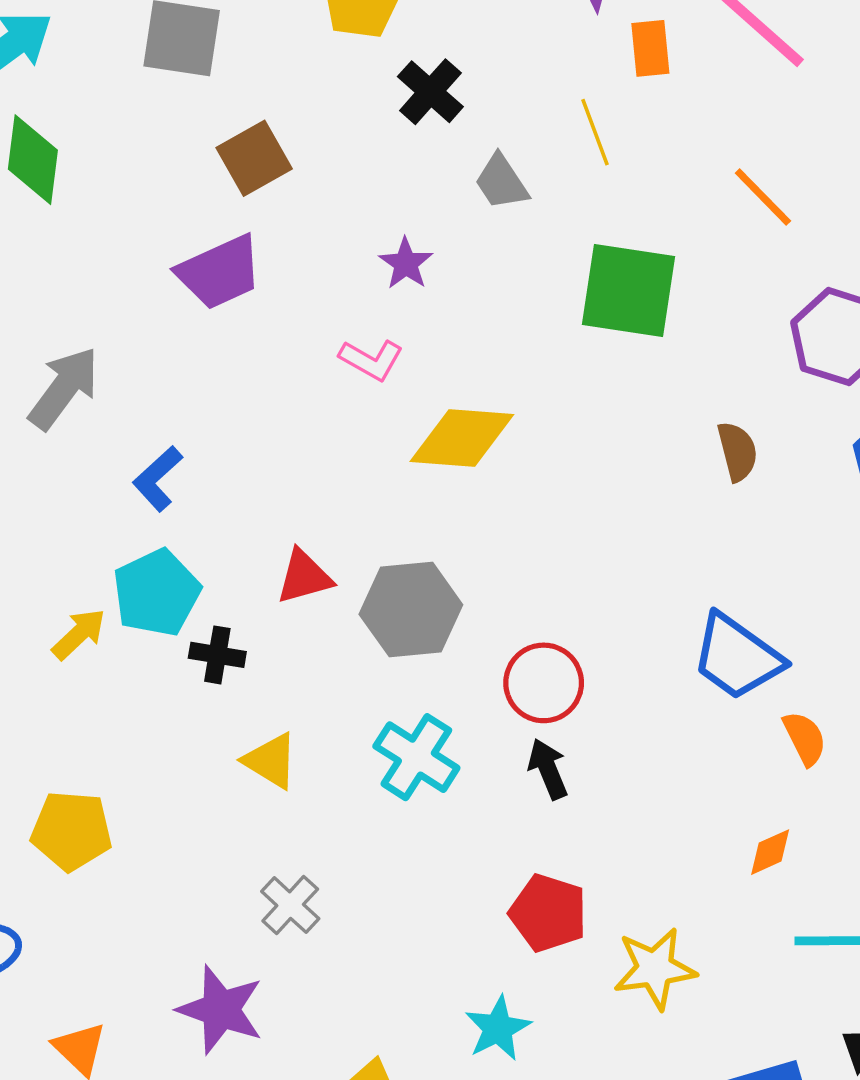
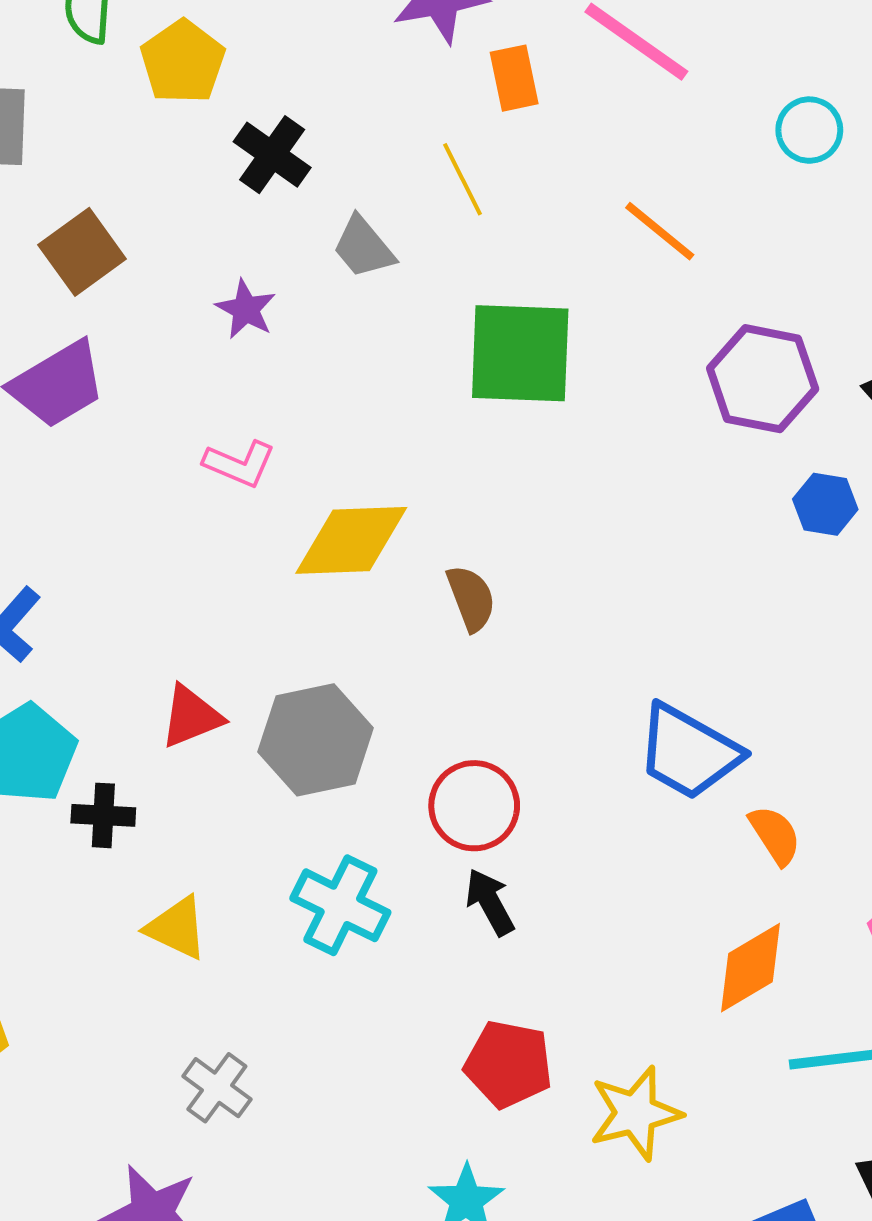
purple star: (406, 264) -> (246, 309), moved
brown semicircle: (737, 451) -> (471, 598), moved
orange diamond: (770, 852) -> (750, 968), size x1.6

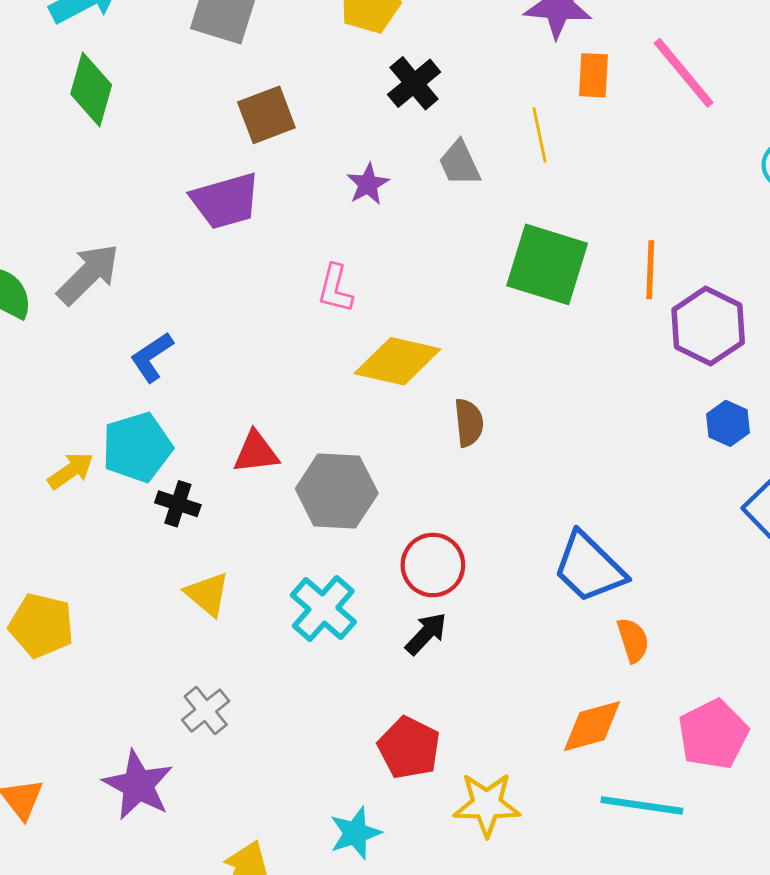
orange line: (660, 231) -> (650, 270), moved, turned 38
pink L-shape: (240, 464) -> (335, 289), turned 66
black arrow: (490, 902) -> (426, 634), turned 57

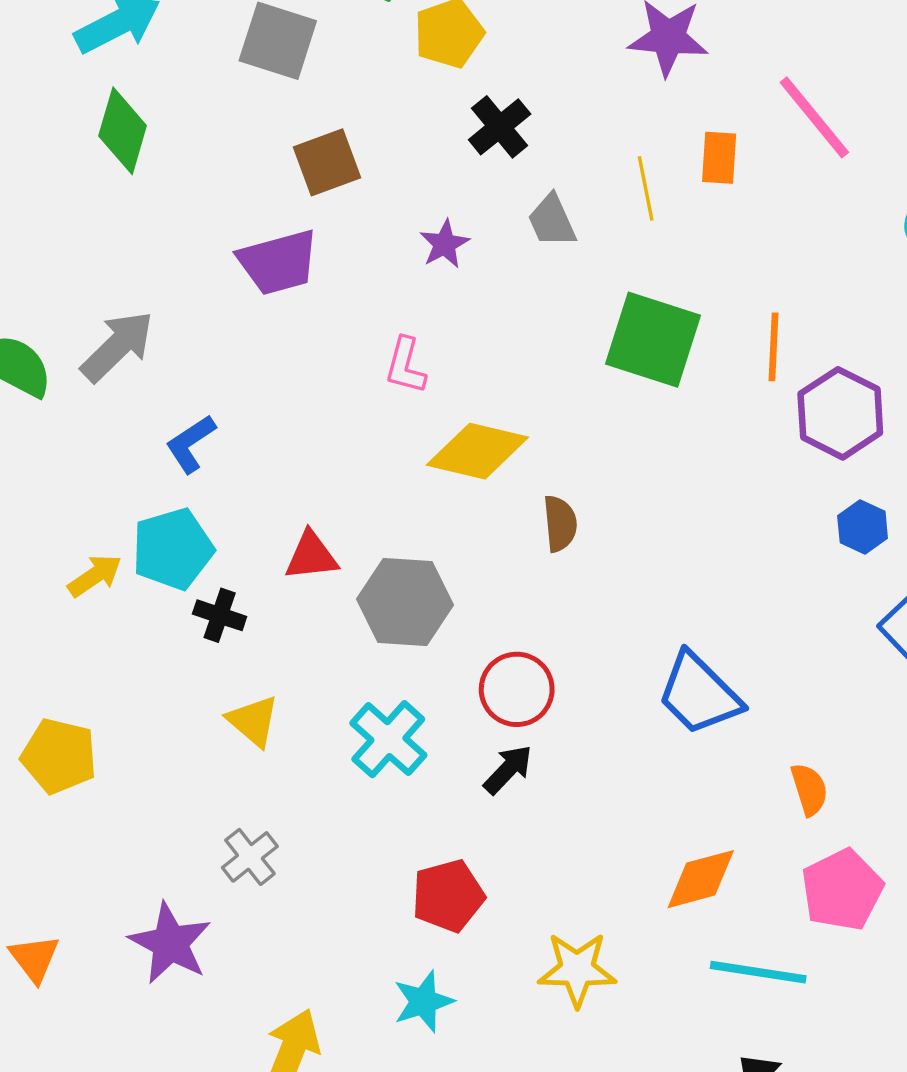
orange rectangle: (593, 75) -> (719, 158), moved
orange semicircle: (633, 640) -> (809, 789), moved
red pentagon: (409, 748) -> (448, 896), moved, turned 30

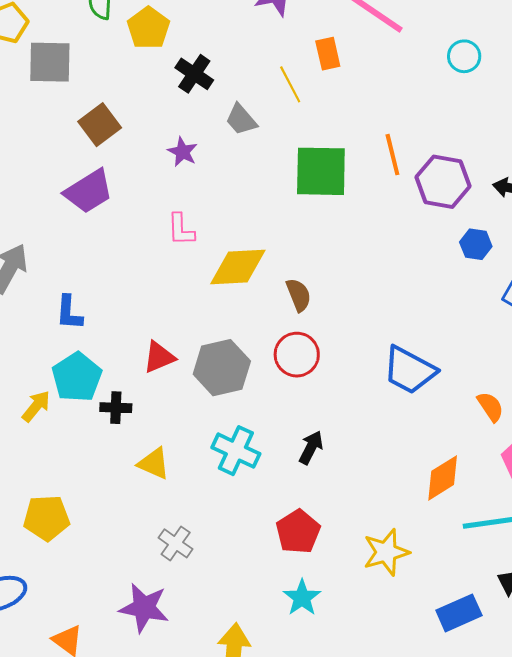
blue L-shape: (191, 444) -> (69, 313), turned -36
red circle: (517, 689) -> (297, 355), moved

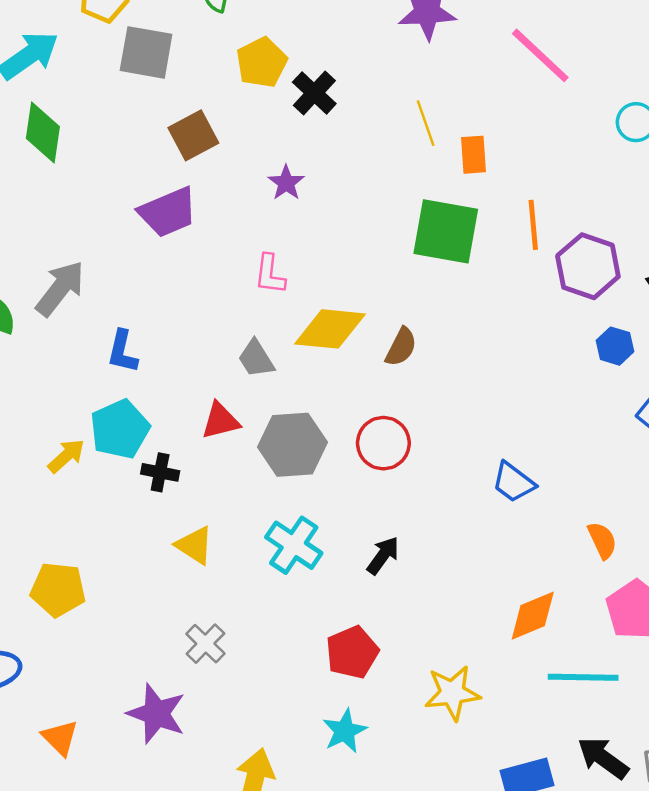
yellow pentagon: (148, 28) -> (262, 62), moved
orange rectangle: (328, 54) -> (474, 155), moved
gray trapezoid: (241, 120) -> (256, 359), moved
brown semicircle: (299, 295) -> (401, 347), moved, turned 40
blue trapezoid: (409, 370) -> (513, 482), size x0.7

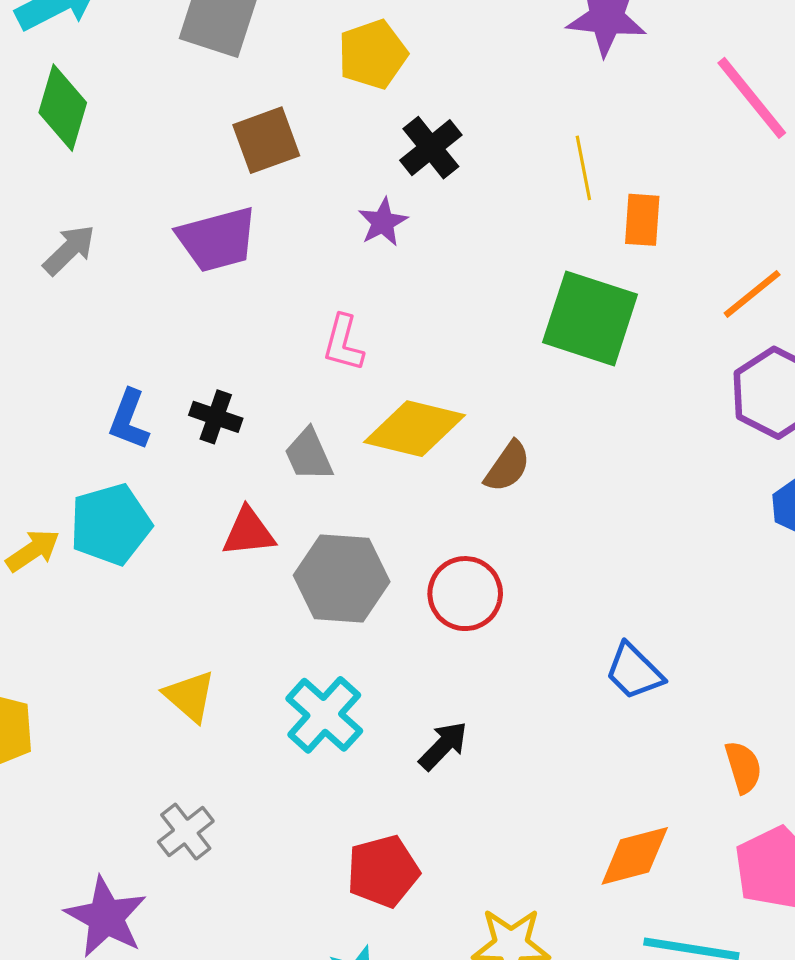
black cross: (314, 93) -> (431, 148), moved
orange line: (533, 225) -> (752, 294), moved, turned 48
gray arrow: (60, 288) -> (69, 250), moved, size x0.7
black cross: (160, 472) -> (216, 417), moved

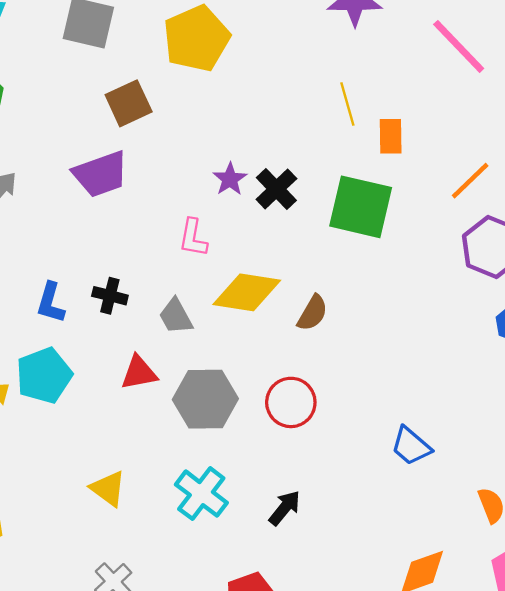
yellow pentagon: (373, 54) -> (196, 38), size x1.4
black cross: (431, 148) -> (276, 189), moved
purple star: (383, 222) -> (230, 179), moved

